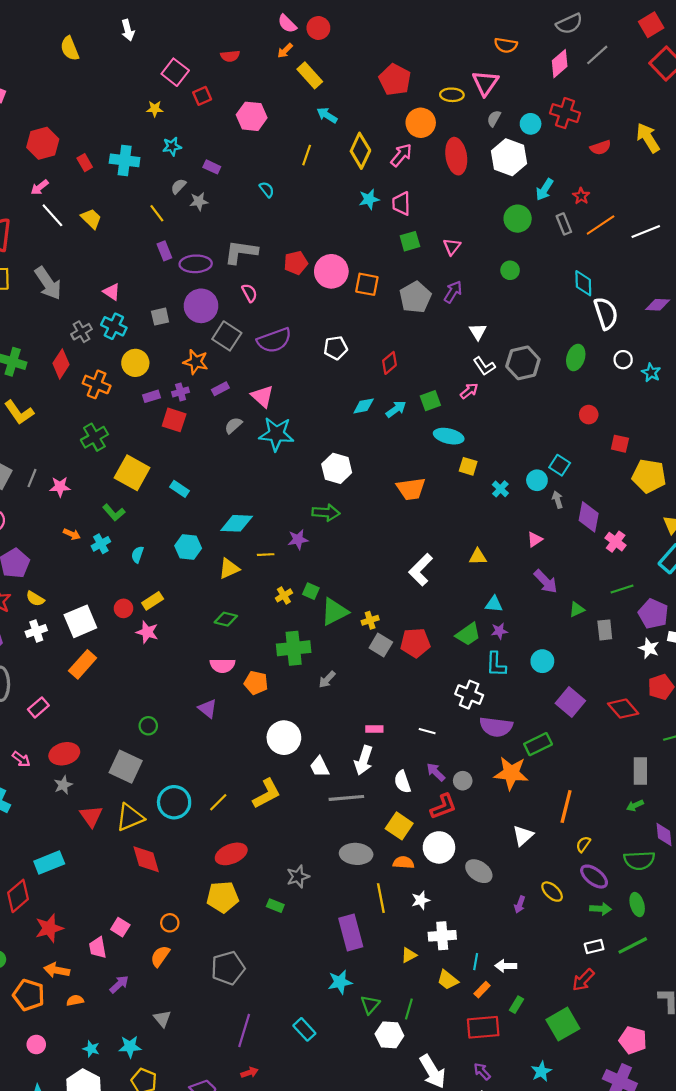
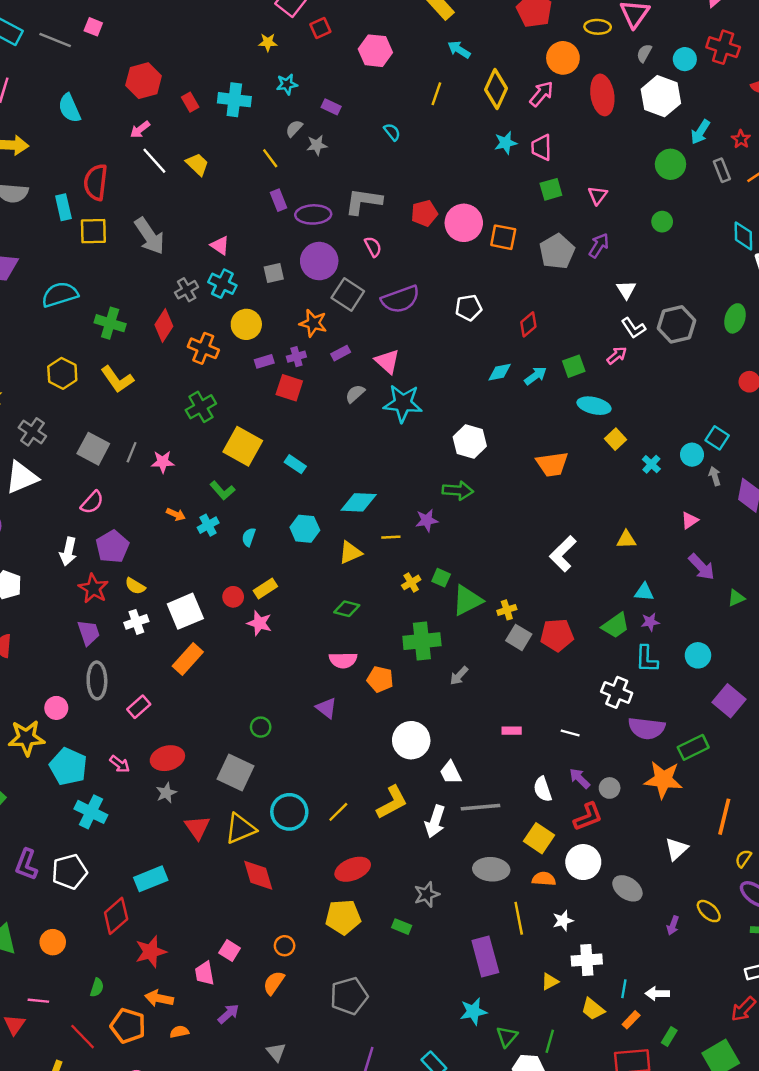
yellow square: (468, 466) -> (616, 439), turned 30
white arrow: (364, 760) -> (435, 821), moved

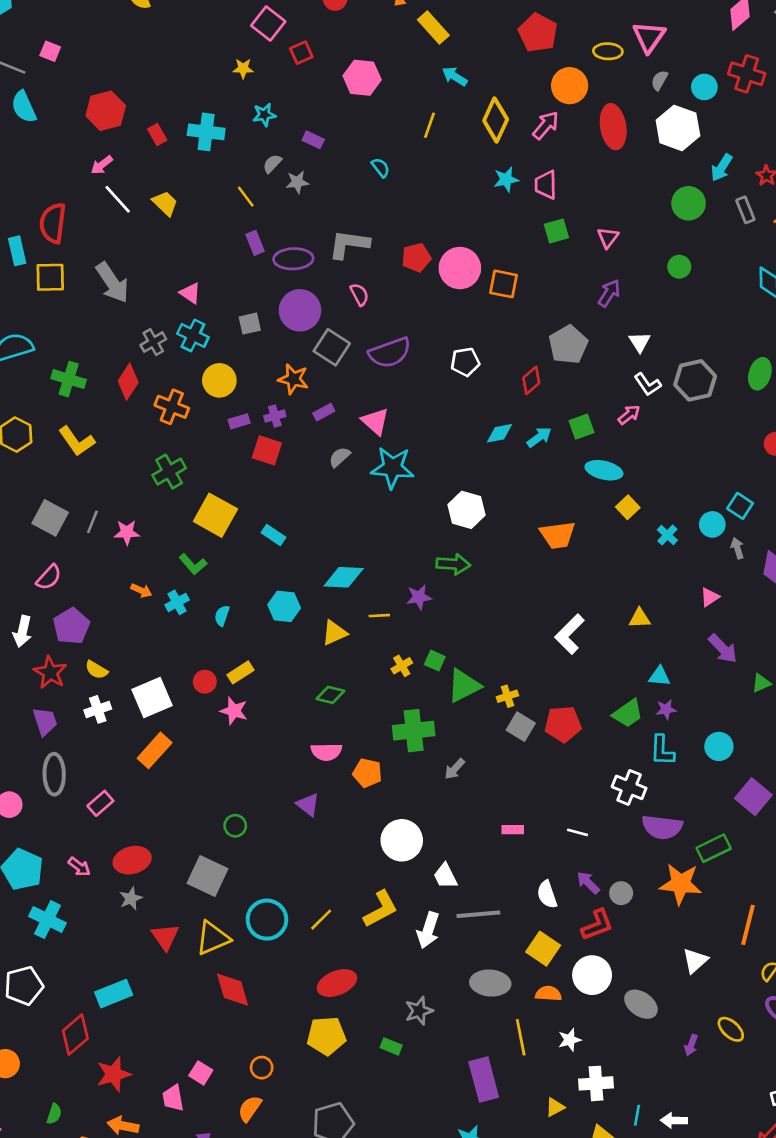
cyan semicircle: (69, 108) -> (24, 107), moved
gray pentagon: (557, 251) -> (568, 345), moved

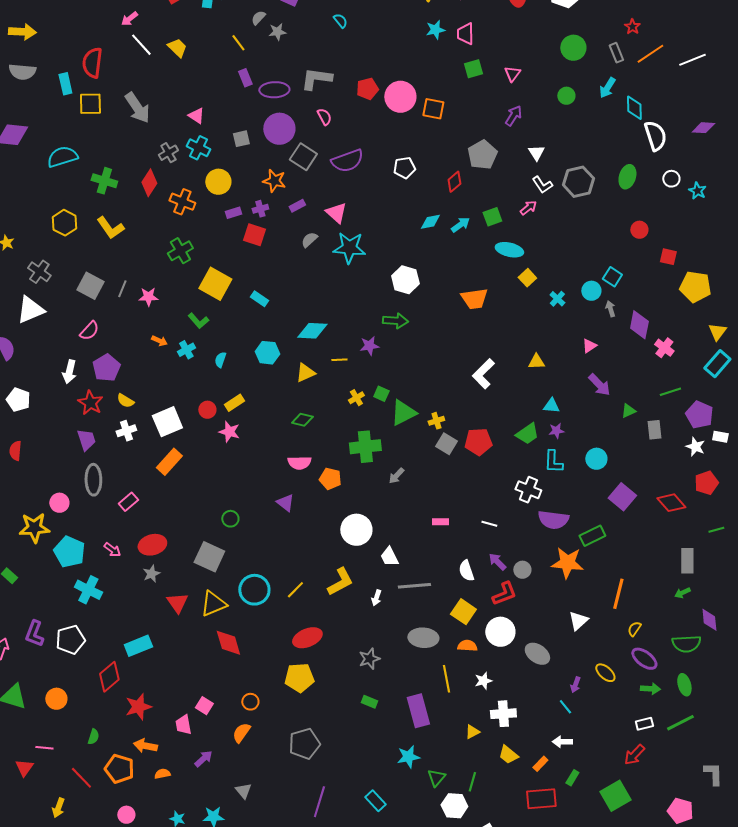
cyan arrow: (722, 168) -> (607, 88), moved
white arrow: (428, 930) -> (376, 598), size x0.6
green rectangle: (391, 1046) -> (369, 702), moved
cyan line: (637, 1115) -> (565, 707), moved, turned -49

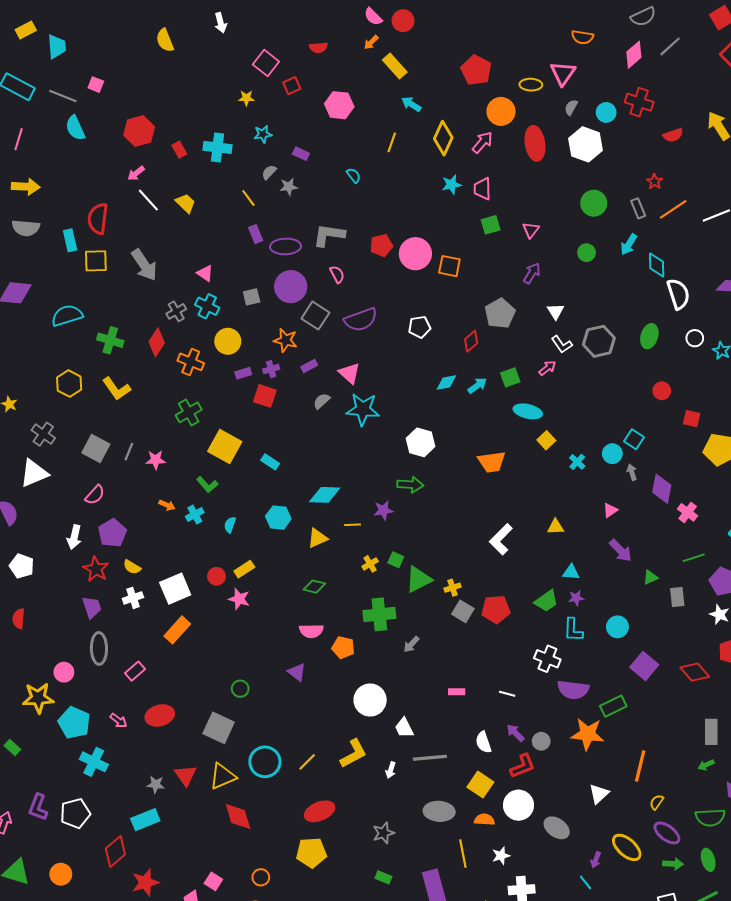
gray star: (151, 574) -> (156, 785), moved, turned 30
yellow ellipse: (605, 673) -> (627, 847), size x1.4

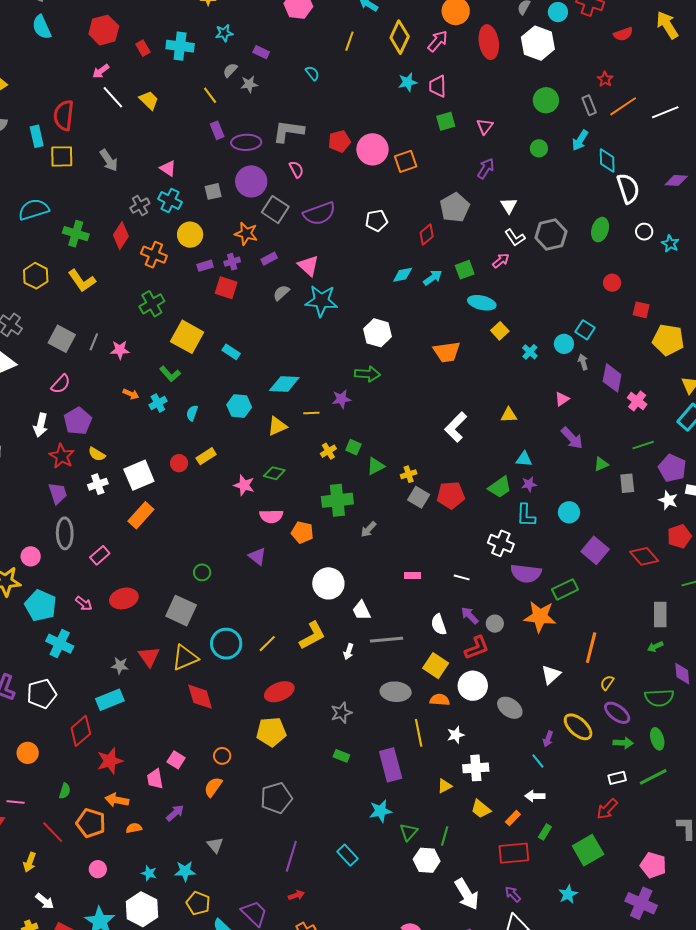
gray arrow: (144, 265) -> (109, 160), size x0.7
orange square: (449, 266) -> (406, 161), turned -30
green triangle: (419, 579) -> (376, 466), size x0.7
pink star: (239, 599) -> (244, 485), moved

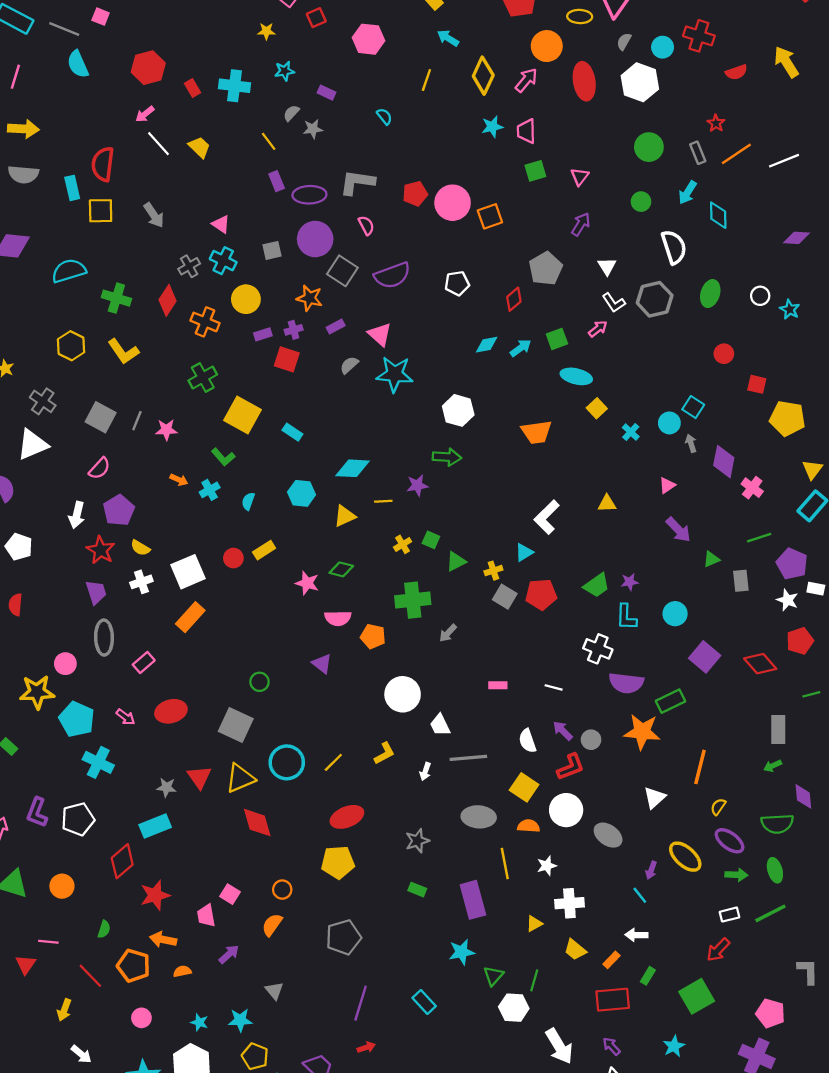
white semicircle: (628, 188) -> (674, 247), moved
cyan triangle: (524, 459) -> (524, 552), moved, turned -36
yellow L-shape: (312, 636) -> (384, 753), size x0.7

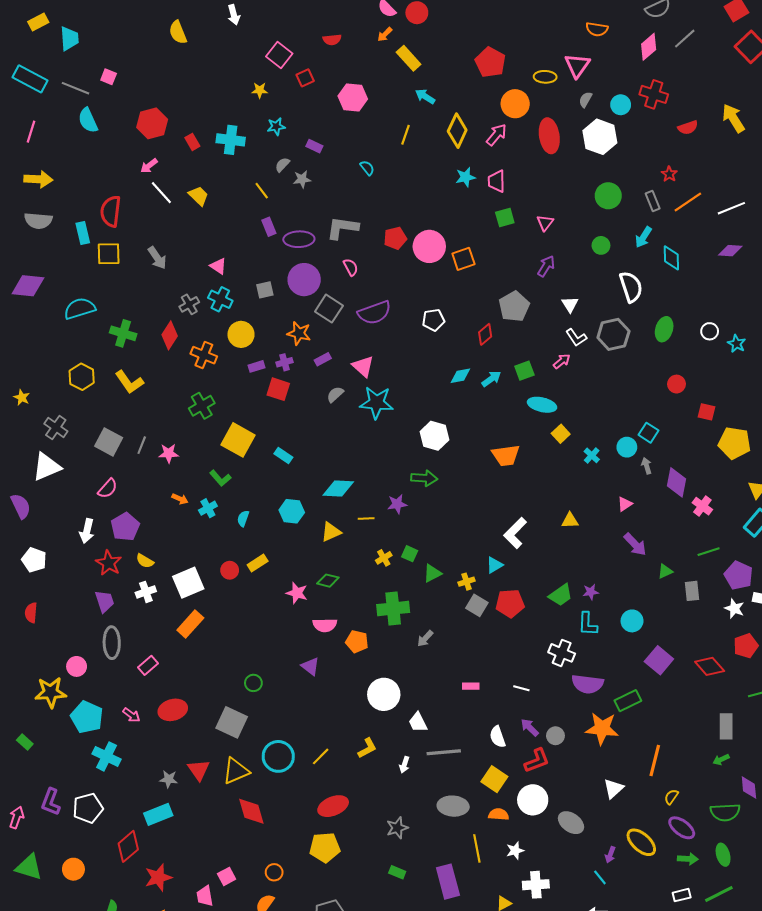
purple diamond: (797, 238) -> (730, 251), moved
pink square: (230, 894) -> (227, 876), turned 30

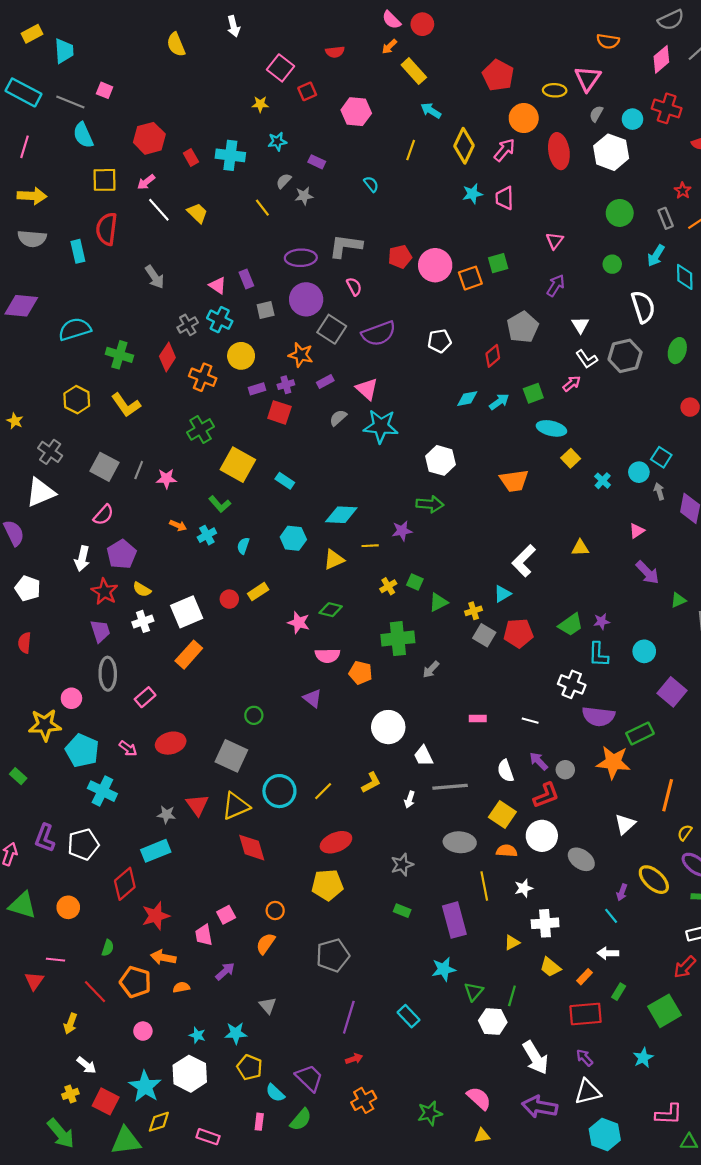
green square: (505, 217) -> (498, 263), moved
purple rectangle: (269, 227) -> (246, 279), moved
yellow square: (109, 254) -> (105, 180), moved

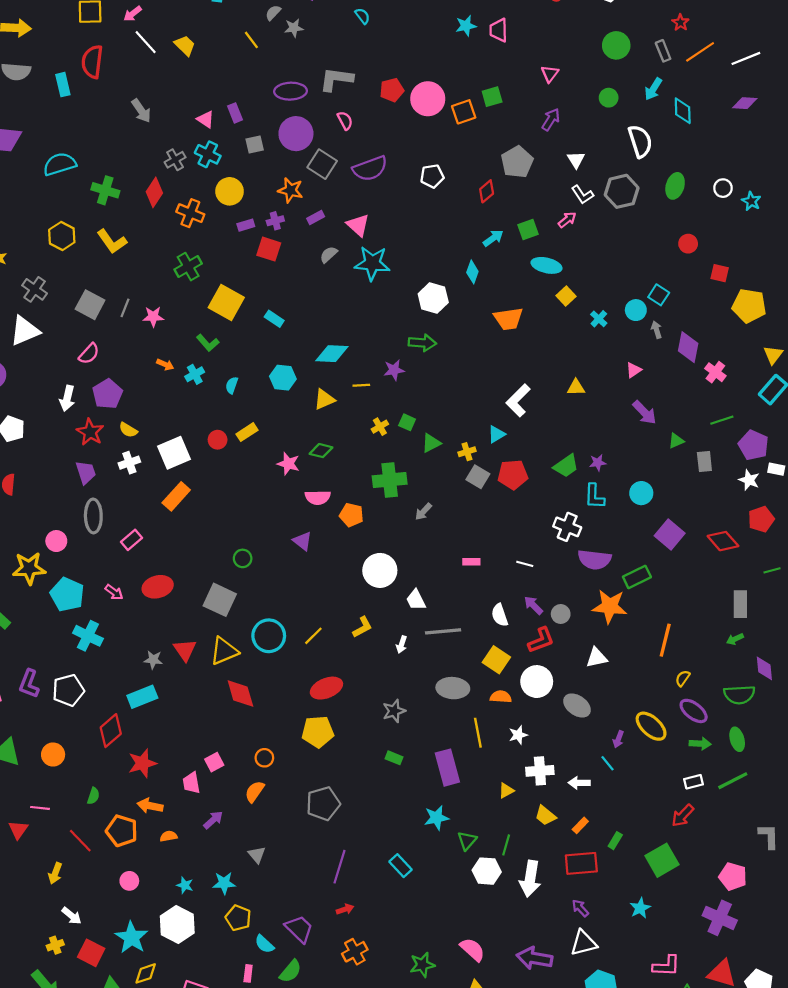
cyan diamond: (467, 399) -> (472, 272), moved, turned -60
white triangle: (625, 824) -> (597, 658), moved, turned 30
white arrow: (608, 953) -> (579, 783), moved
white arrow: (535, 1058) -> (530, 879), moved, turned 40

